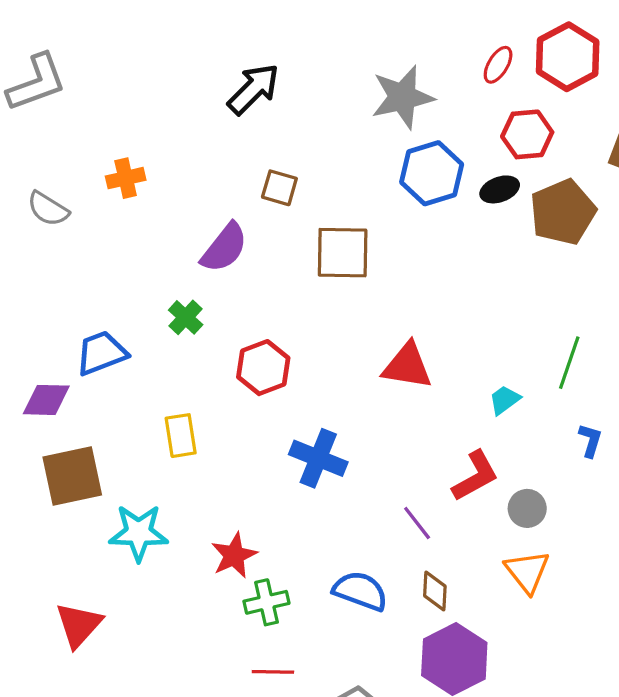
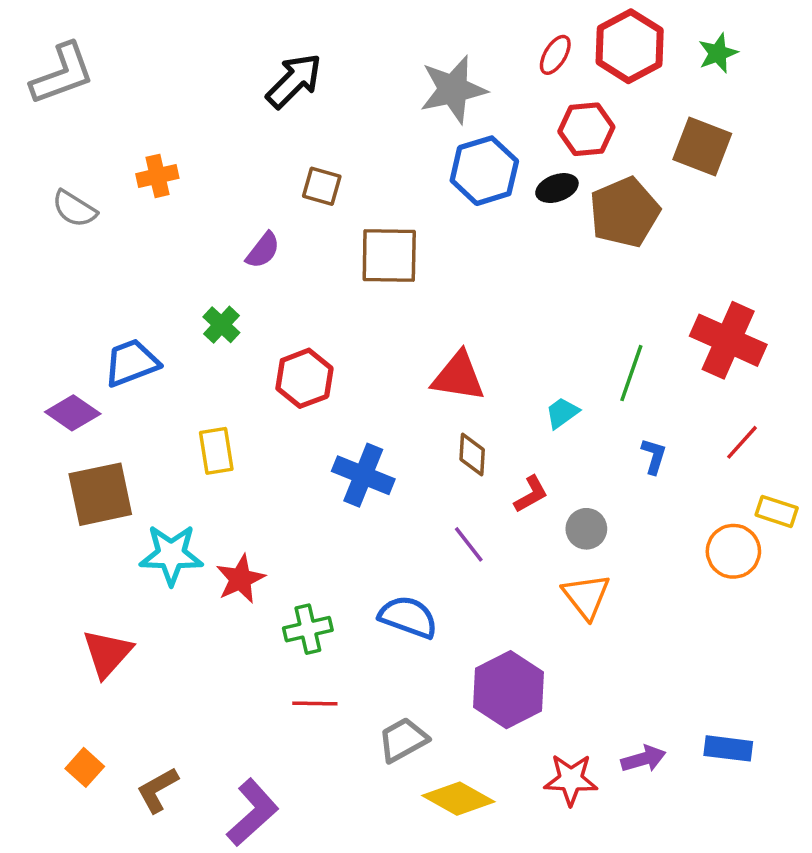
purple semicircle: (224, 248) -> (263, 250), size x0.7
purple diamond: (46, 400) -> (73, 413), turned 33
red L-shape: (475, 476) -> (531, 494), size x0.7
red star: (234, 555) -> (240, 579), moved
brown diamond: (435, 591) -> (472, 454), moved

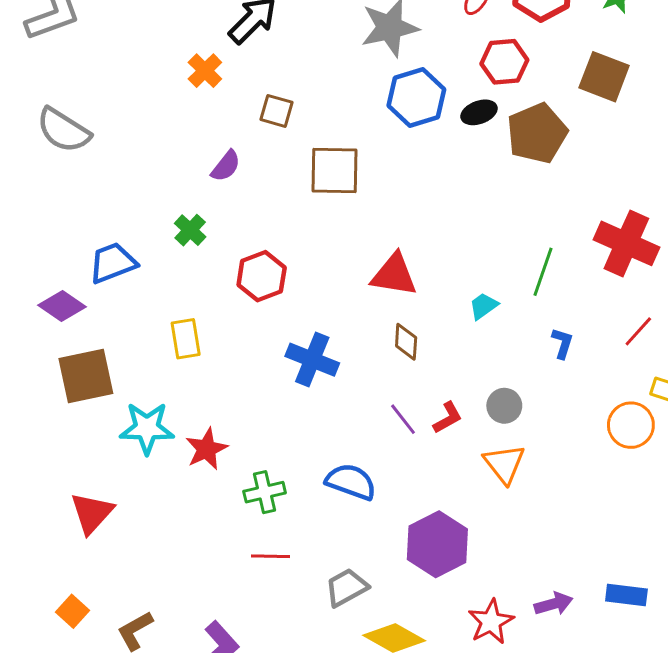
orange cross: (157, 176) -> (205, 71), moved, turned -32
gray semicircle: (74, 209) -> (64, 130), size x1.4
red L-shape: (531, 494) -> (448, 418), moved
red star: (571, 780) -> (491, 622), turned -30

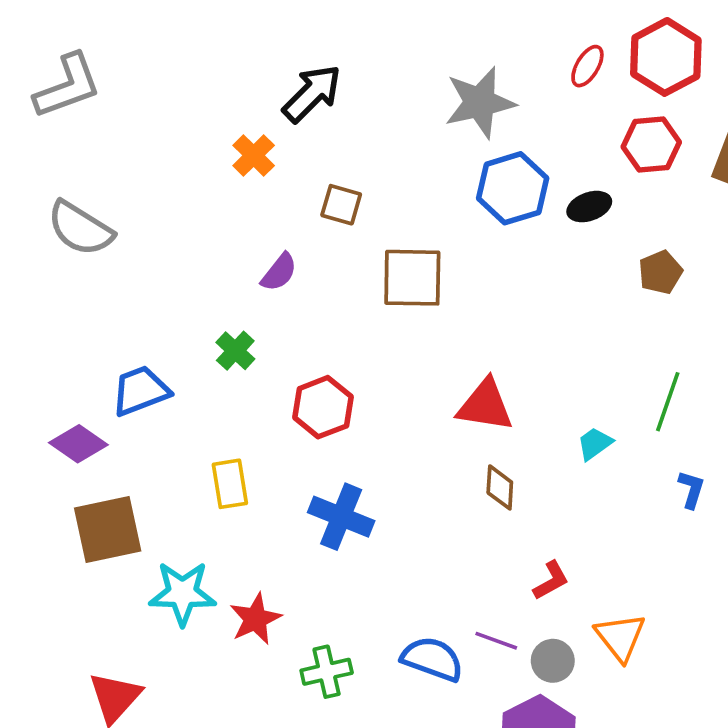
red hexagon: (504, 62) -> (651, 145), moved
brown pentagon: (537, 133) -> (660, 272), moved, size x0.6
blue cross: (312, 360) -> (341, 517), moved
gray circle: (504, 406) -> (553, 661), moved
purple line: (403, 419) -> (496, 641), moved, turned -32

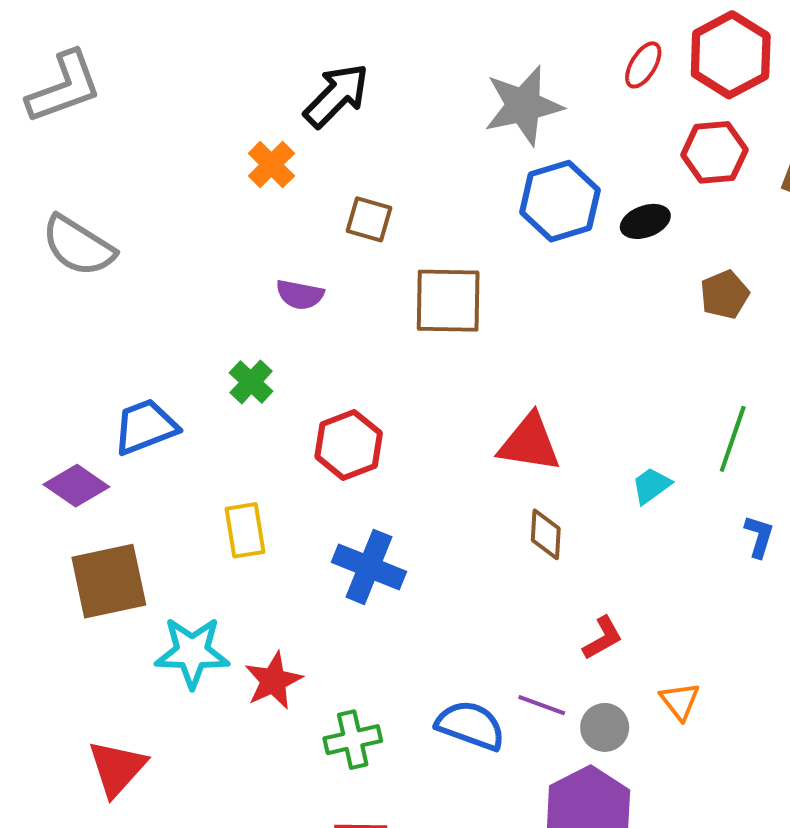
purple semicircle: (279, 272) -> (300, 295), turned 63
orange triangle: (620, 637) -> (680, 701), size x0.7

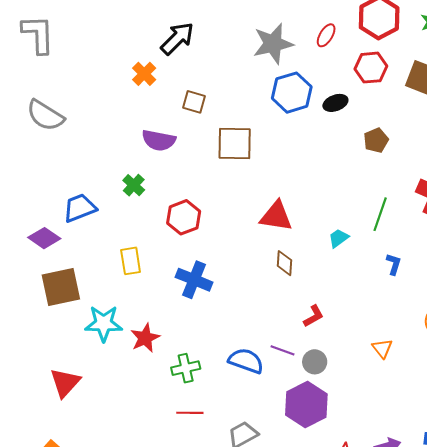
red ellipse: (643, 65) -> (326, 35), moved
gray L-shape: (64, 87) -> (38, 34), turned -72
purple semicircle: (300, 295) -> (159, 140), size x1.4
orange triangle: (680, 701) -> (382, 348), moved

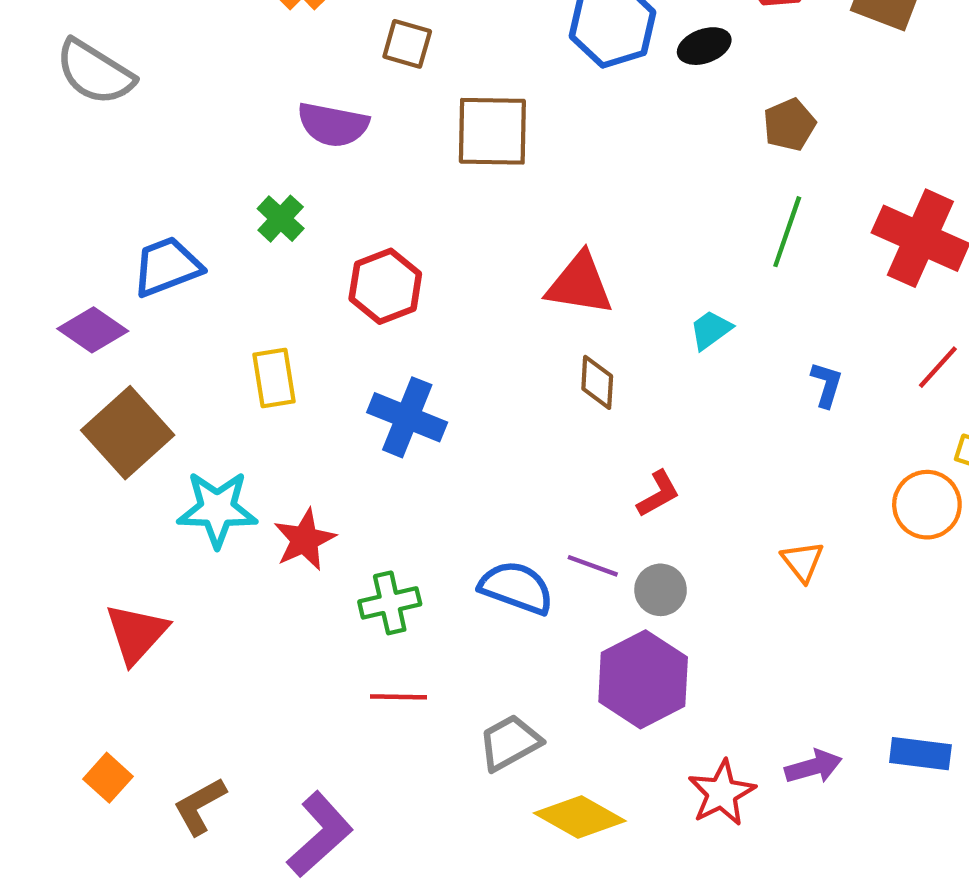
green line: (380, 214) -> (787, 232), moved
brown square: (61, 287) -> (128, 433), turned -30

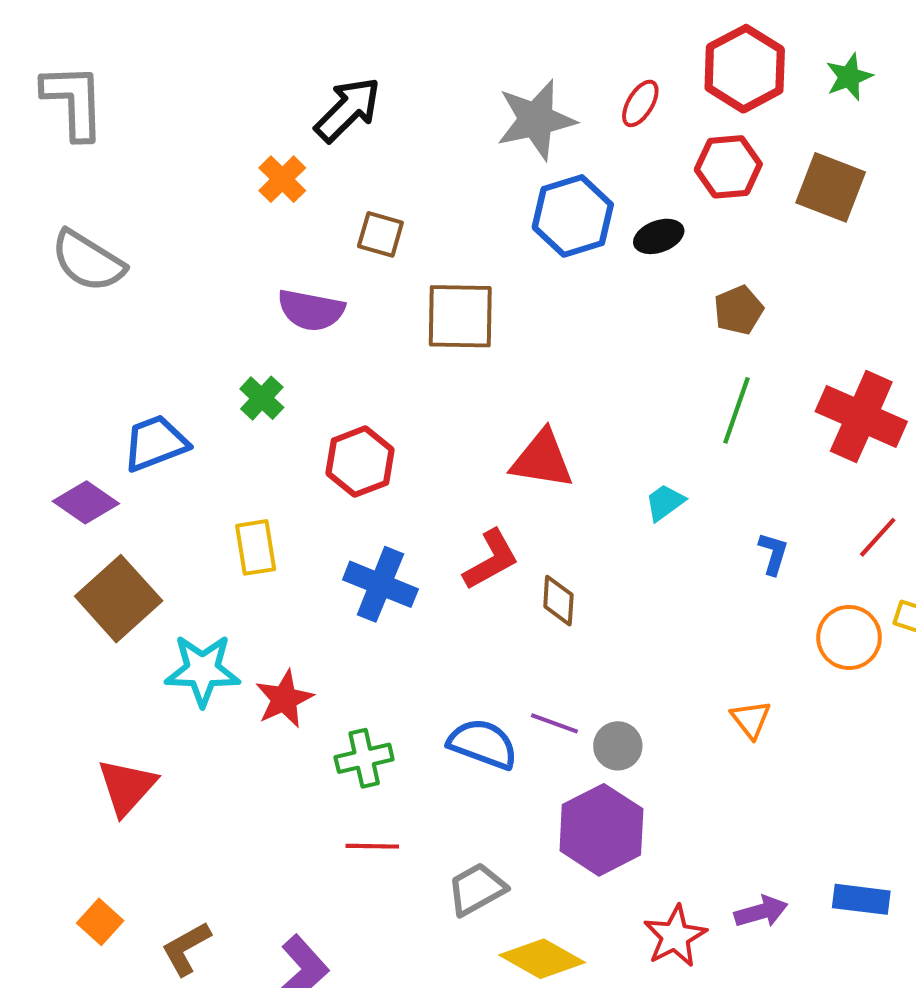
brown diamond: (597, 382) -> (558, 601), moved
red L-shape: (658, 494) -> (491, 560), moved, size x1.4
orange circle: (927, 505) -> (849, 637), moved

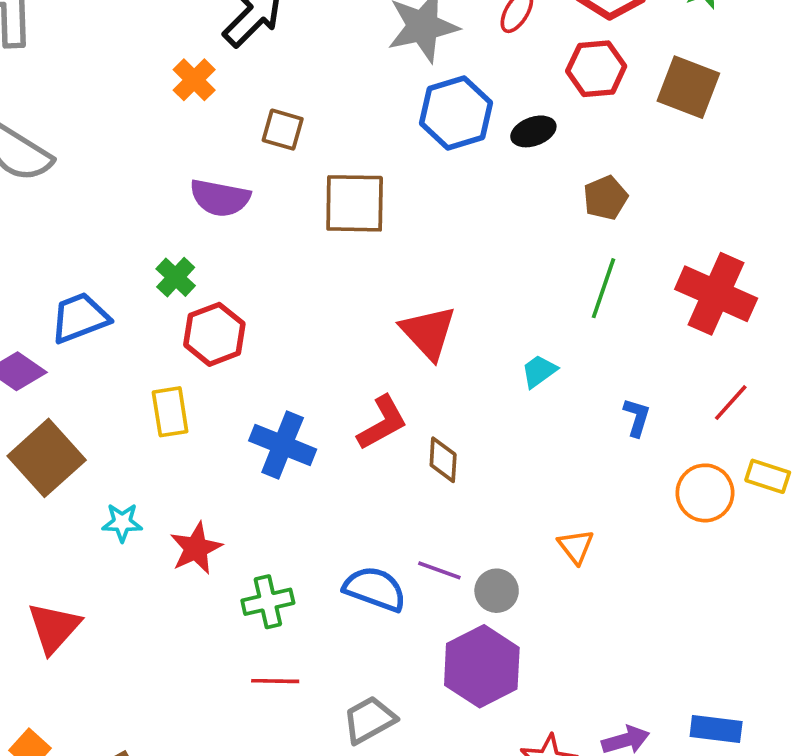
red triangle: (542, 459) -> (428, 332), turned 38
red hexagon: (360, 462) -> (214, 334), moved
cyan star: (202, 670) -> (122, 522), size x0.6
orange triangle: (751, 719) -> (576, 546), moved

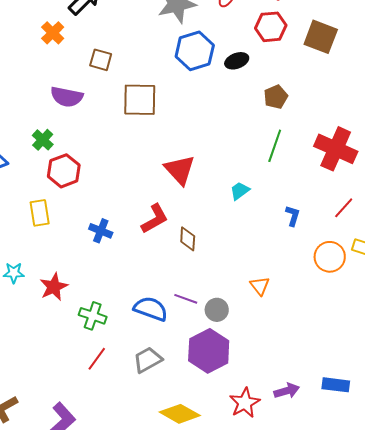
blue cross: (283, 445) -> (101, 231), size x0.7
green cross: (268, 602) -> (93, 316), turned 32
red line: (275, 681) -> (97, 359), turned -55
gray trapezoid: (369, 720) -> (148, 360), moved

